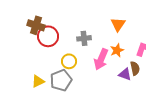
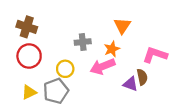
red circle: (48, 36) -> (29, 56), moved
orange star: (117, 50) -> (112, 49), moved
pink arrow: (101, 59) -> (102, 67), turned 45

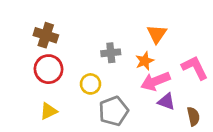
pink L-shape: (155, 55) -> (195, 68), turned 45
pink arrow: (102, 67) -> (155, 81), moved
brown semicircle: (142, 77) -> (193, 116), moved
gray pentagon: (56, 91) -> (114, 111), moved

